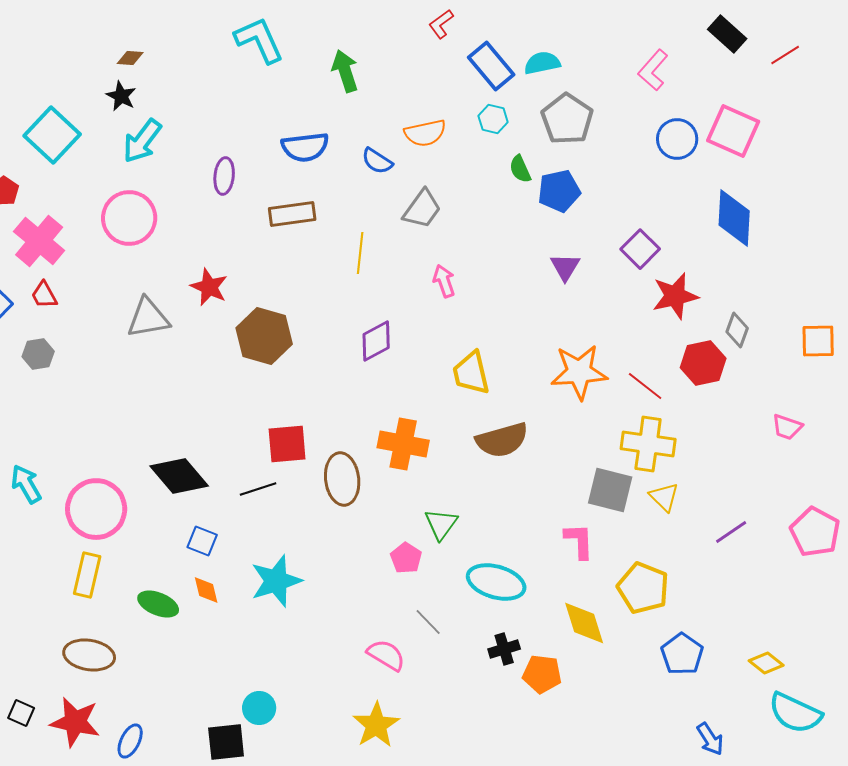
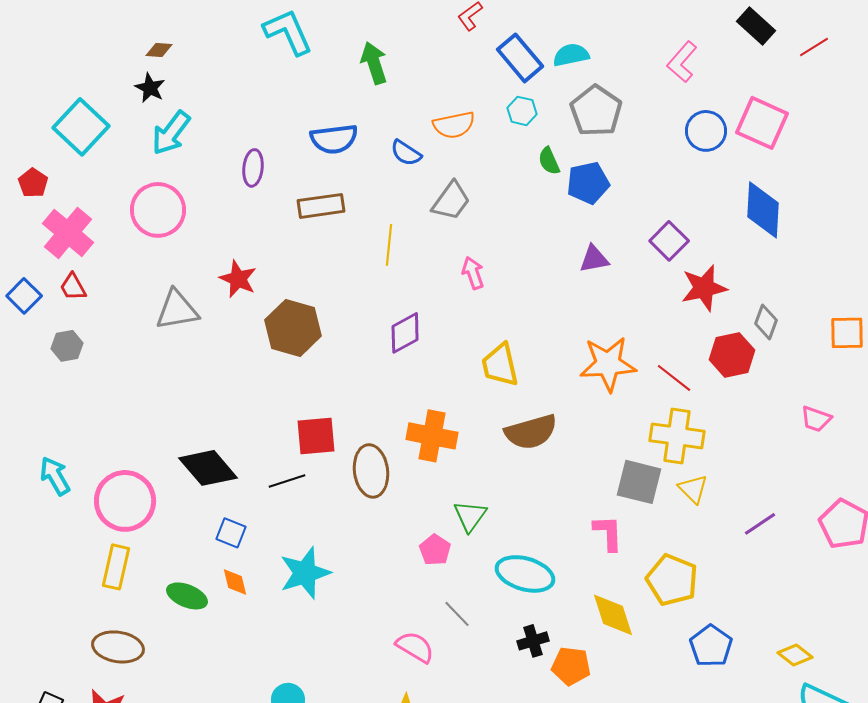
purple triangle: (565, 267) -> (594, 259), turned 48

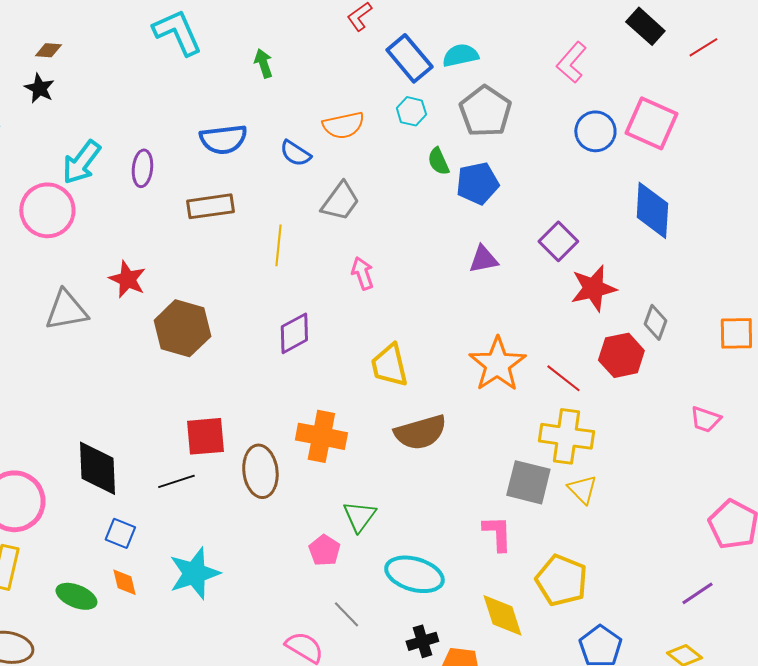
green arrow: (374, 63) -> (263, 63), size x0.7
cyan arrow: (171, 133) -> (81, 162), moved
orange star: (608, 364) -> (497, 364), turned -30
black diamond: (208, 468) -> (97, 468), turned 38
purple line: (760, 524) -> (697, 593), moved

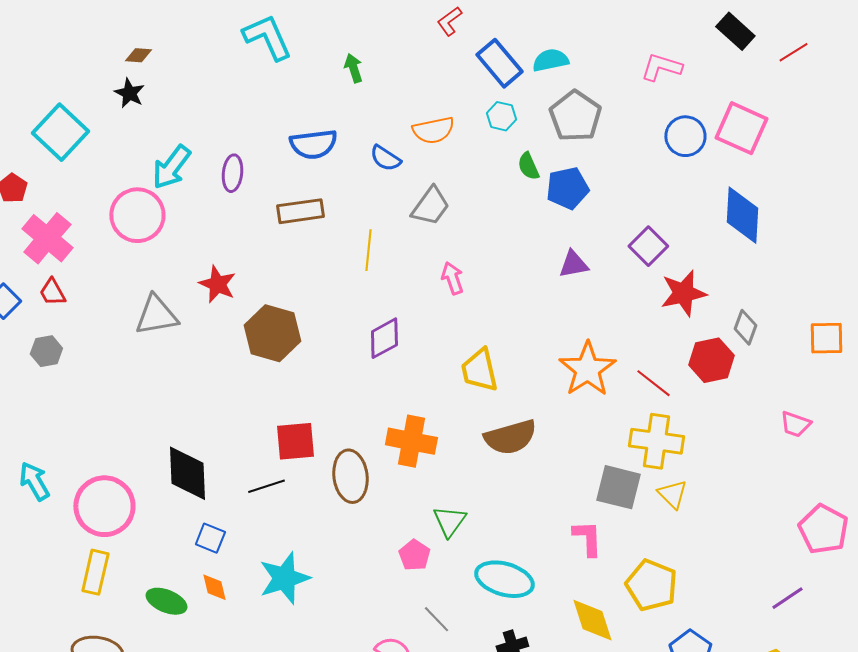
pink L-shape: (571, 62) -> (661, 67), turned 66

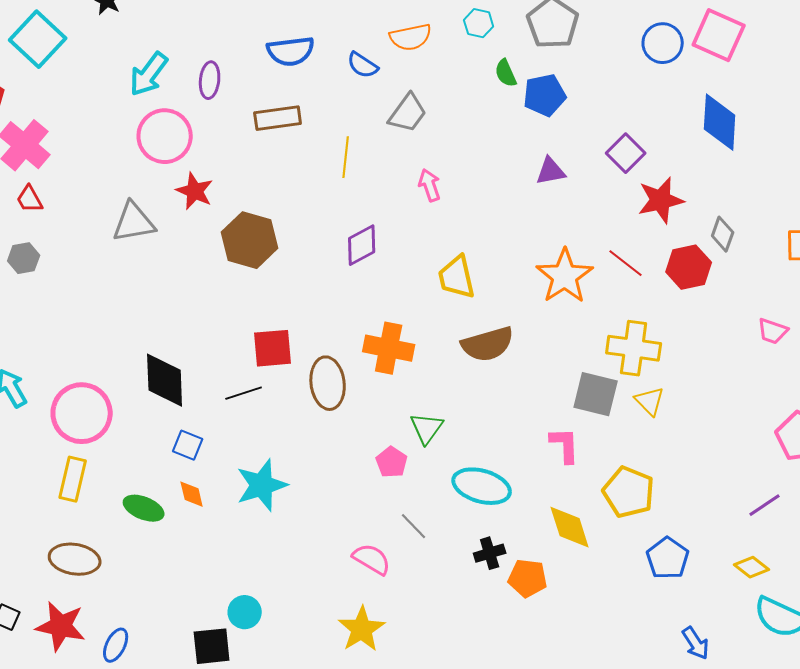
pink circle: (137, 215) -> (165, 136), moved
red line: (653, 383) -> (626, 263), moved

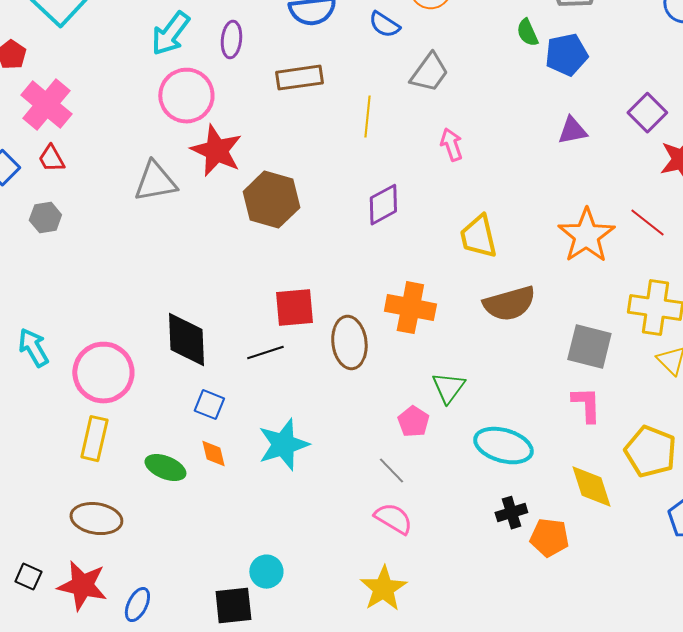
red star: (195, 191) -> (216, 151), size x1.4
gray square: (596, 394) -> (589, 347), moved
gray line: (414, 526) -> (391, 471), moved

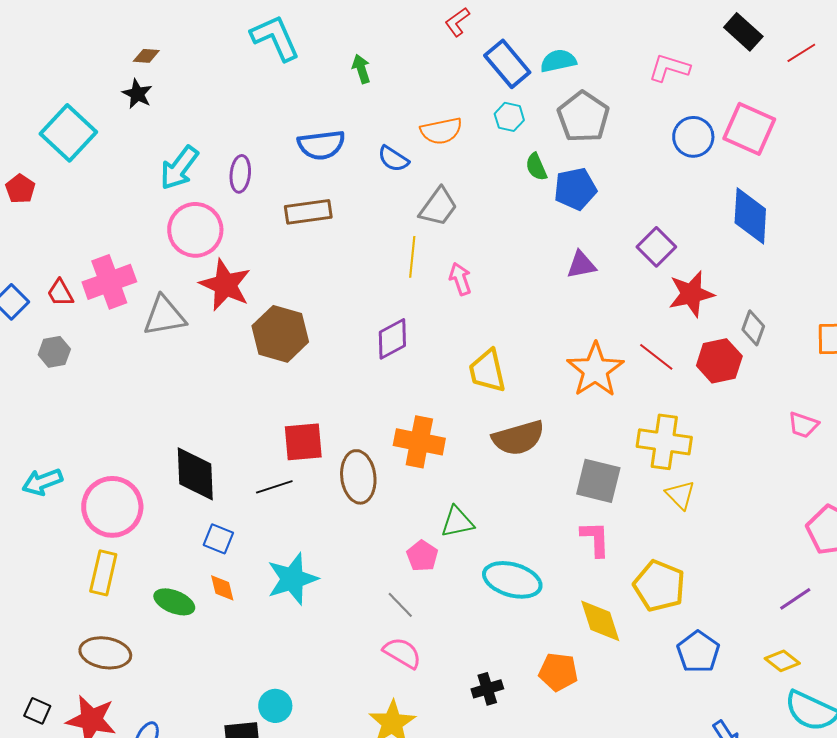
pink cross: (46, 105) -> (109, 282), moved, turned 30
yellow line: (367, 117) -> (412, 257), moved
cyan arrow: (33, 348) -> (42, 482), turned -81
green triangle: (448, 388) -> (457, 522), turned 42
black cross: (511, 513) -> (487, 689), moved

